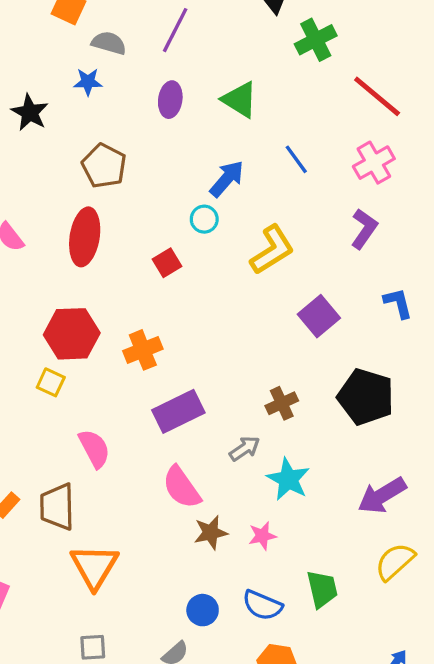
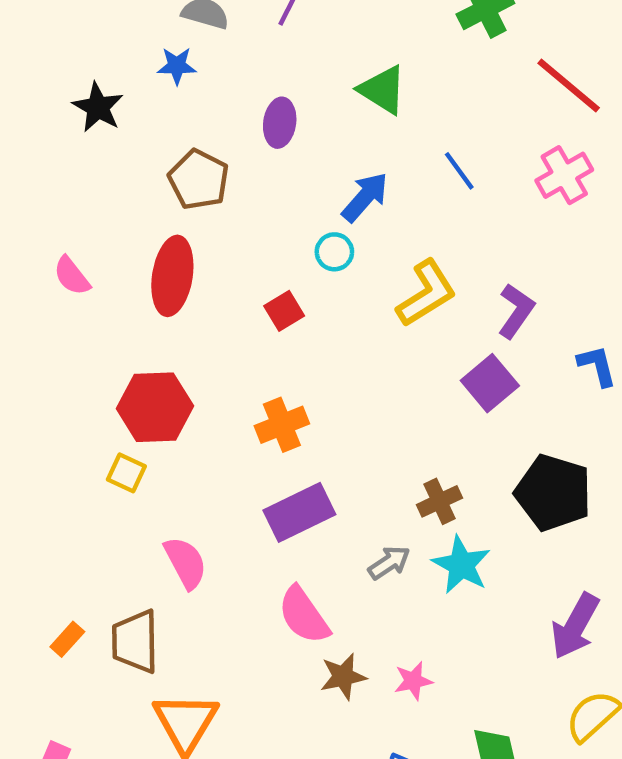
purple ellipse: (170, 100) -> (280, 123), moved
purple L-shape: (364, 229) -> (516, 311), moved
orange cross: (143, 350) -> (282, 425), moved
cyan star: (288, 479) -> (461, 565), moved
purple arrow: (382, 495) -> (575, 626), turned -30

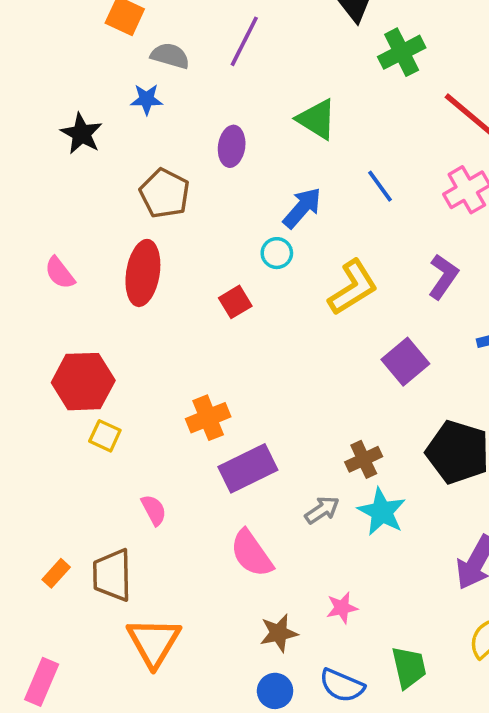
purple L-shape: (516, 311) -> (443, 277), moved
red hexagon: (155, 407) -> (83, 382), moved
orange cross: (282, 425) -> (208, 418), moved
pink semicircle: (186, 563) -> (154, 510), size x0.7
brown star: (343, 676) -> (279, 633), moved

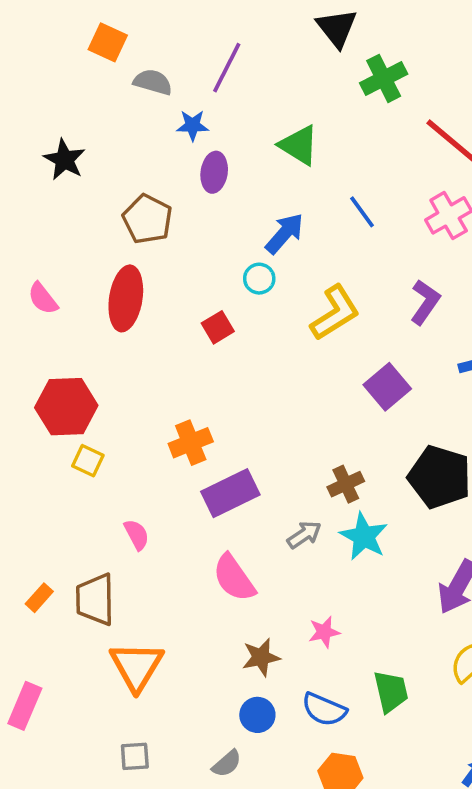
blue star: (147, 99) -> (193, 125), moved

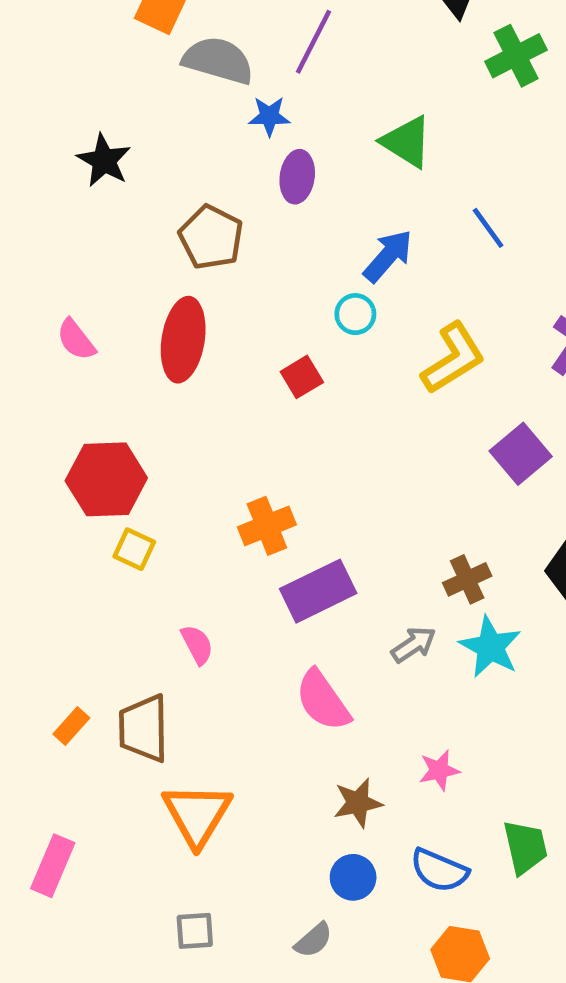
gray semicircle: (153, 82) -> (218, 60), size x1.4

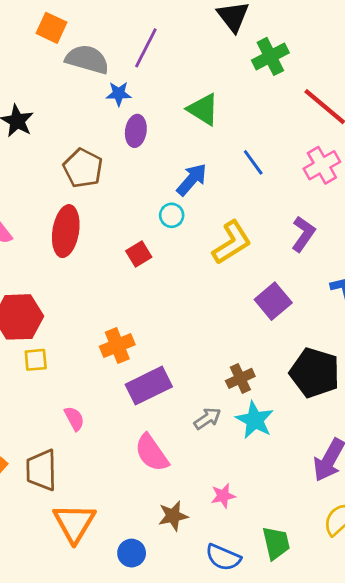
yellow square: (134, 549) -> (36, 360), turned -30
blue circle: (353, 877) -> (132, 553), moved

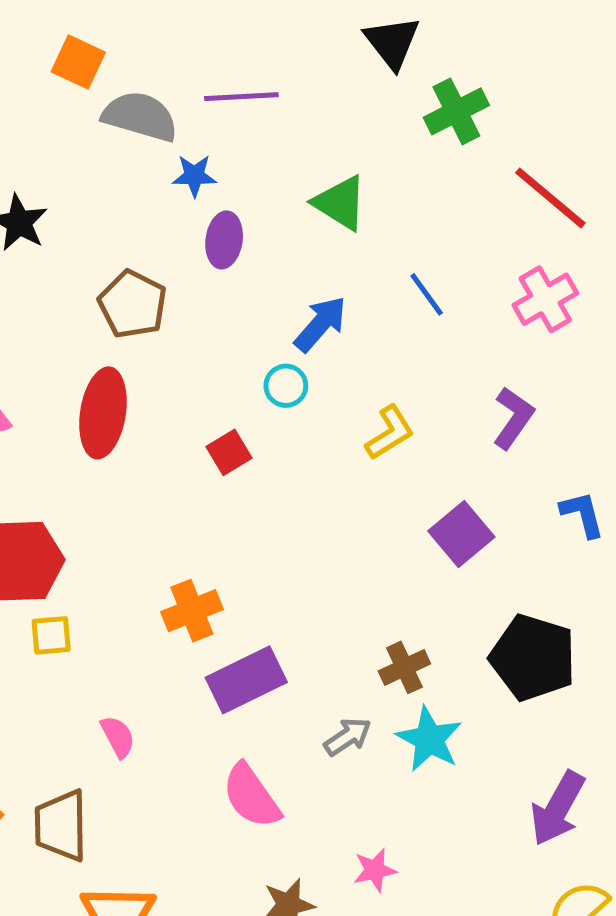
purple line: (146, 48) -> (241, 97), turned 60
yellow L-shape: (232, 243) -> (390, 433), size x0.7

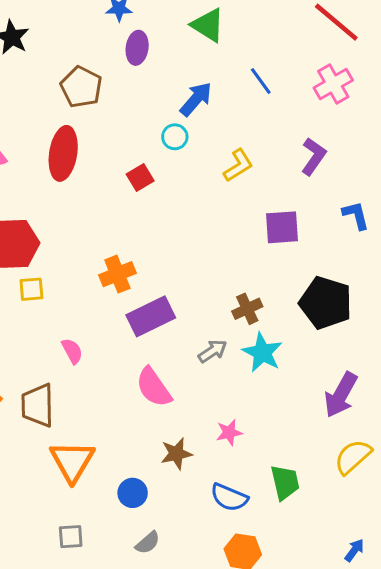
purple square: (461, 534) -> (282, 227), turned 36

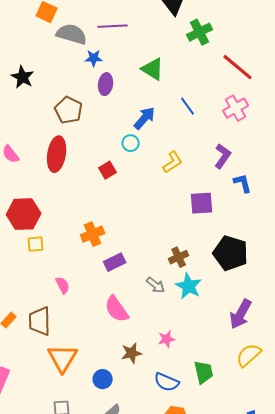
blue L-shape: (356, 215) -> (243, 183), moved
purple rectangle: (151, 316) -> (115, 262), size x0.7
gray arrow: (213, 351) -> (156, 285), turned 72

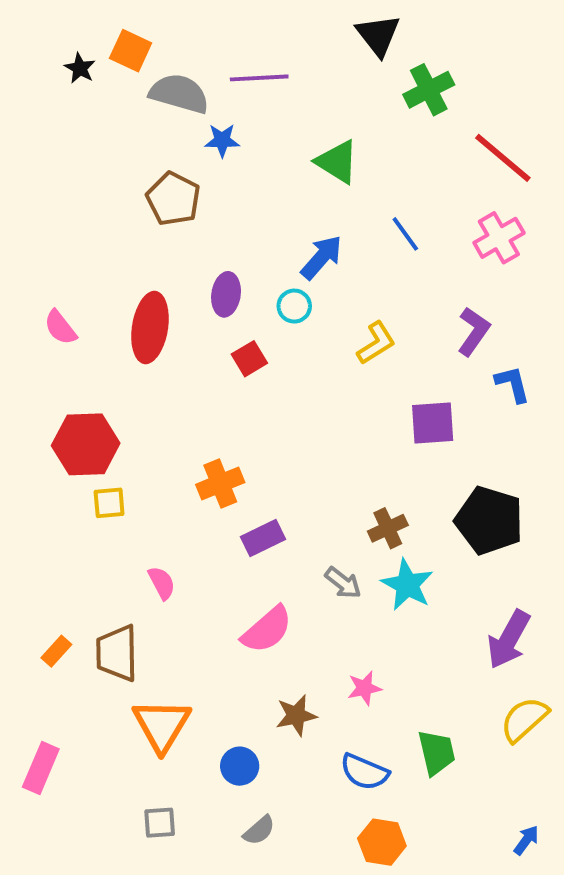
black star: (23, 77) -> (80, 68), moved, size x0.7
purple ellipse: (106, 84) -> (226, 294), moved
brown pentagon: (69, 110) -> (173, 199), moved
pink semicircle: (117, 309) -> (267, 630), turned -96

